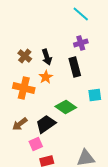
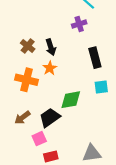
purple cross: (81, 43) -> (79, 24), moved
black rectangle: (75, 67) -> (95, 58), moved
green diamond: (66, 107) -> (71, 100), turned -45

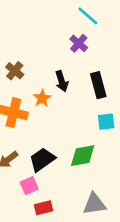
purple cross: (79, 24) -> (79, 43), turned -32
black arrow: (51, 47) -> (62, 81), moved
green diamond: (71, 100) -> (83, 156), moved

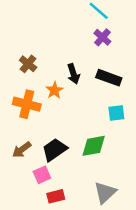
purple cross: (79, 43) -> (102, 37), moved
black rectangle: (98, 85) -> (109, 78), turned -55
gray triangle: (94, 204) -> (105, 193), turned -35

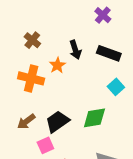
cyan square: (116, 113) -> (116, 87), turned -35

